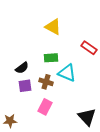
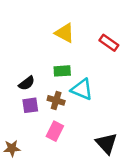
red rectangle: (89, 48) -> (109, 43), moved

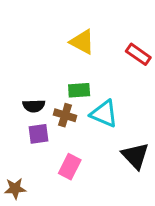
black semicircle: (27, 83) -> (34, 106), turned 35
brown cross: (56, 100) -> (65, 115), moved
black triangle: (106, 143) -> (135, 156), moved

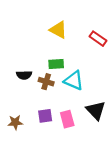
purple square: (38, 134) -> (45, 116), moved
pink rectangle: (70, 167) -> (67, 119), moved, turned -42
brown star: (15, 189) -> (15, 122), moved

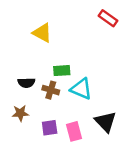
yellow triangle: (58, 30) -> (42, 33), moved
red rectangle: (98, 39) -> (108, 18), moved
brown star: (15, 122) -> (20, 113), moved

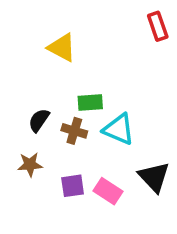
red rectangle: (108, 18) -> (158, 26), turned 36
black semicircle: (26, 83) -> (39, 120), turned 126
pink rectangle: (74, 131) -> (108, 191), turned -42

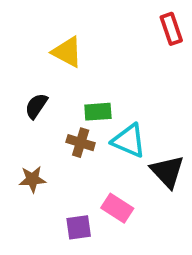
black semicircle: (39, 120) -> (36, 106), moved
black triangle: (154, 177) -> (167, 171), moved
purple square: (73, 186) -> (79, 227), moved

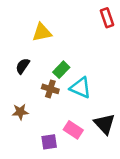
yellow triangle: (67, 52) -> (42, 32), turned -40
green rectangle: (98, 112) -> (61, 70), turned -42
black triangle: (167, 171) -> (105, 124), moved

